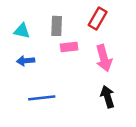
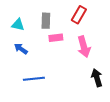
blue arrow: (26, 61) -> (21, 49), turned 40
black arrow: (108, 97) -> (97, 78), moved

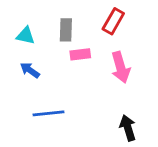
black arrow: (97, 78) -> (128, 128), moved

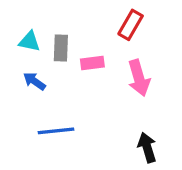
gray rectangle: (66, 30) -> (61, 48), moved

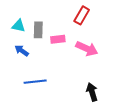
pink arrow: (139, 78) -> (87, 49), turned -50

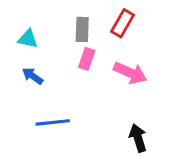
gray rectangle: (38, 30) -> (82, 29), moved
pink rectangle: (58, 39) -> (87, 59), turned -64

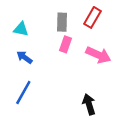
blue line: (53, 122) -> (23, 93), moved, turned -55
black arrow: (138, 138) -> (89, 104), moved

